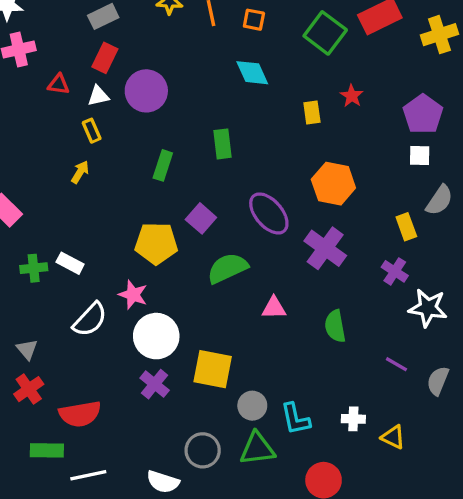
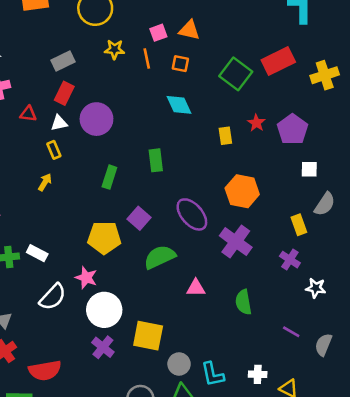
purple pentagon: (423, 114) -> (292, 129), moved
white star: (428, 308) -> (316, 288), size x0.7

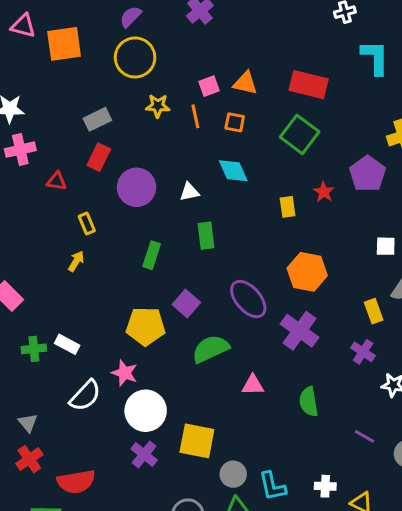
red rectangle: (278, 61) -> (309, 85), moved, turned 40
white triangle: (59, 123) -> (189, 192), moved
purple pentagon: (292, 129) -> (368, 174), moved

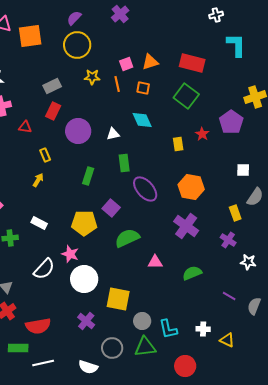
orange triangle: (245, 83) -> (150, 62), turned -30
purple ellipse: (248, 299) -> (145, 189), moved
white rectangle: (67, 344) -> (39, 223), moved
green semicircle: (309, 402) -> (192, 273), turned 78
purple cross: (144, 455) -> (86, 321), moved

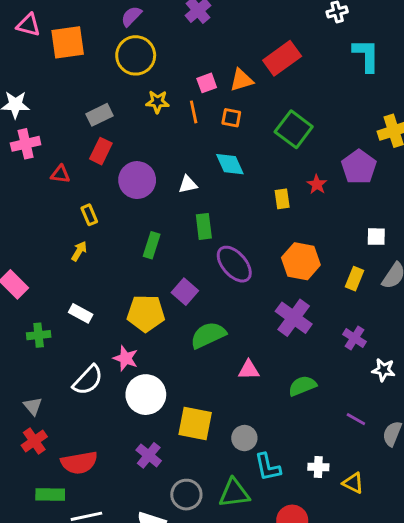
red rectangle: (192, 63) -> (282, 58), moved, turned -50
yellow rectangle: (235, 213) -> (355, 279), moved, turned 42
gray circle: (142, 321) -> (244, 438), moved

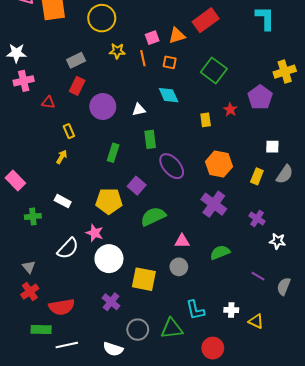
gray circle: (244, 438) -> (179, 267), moved

